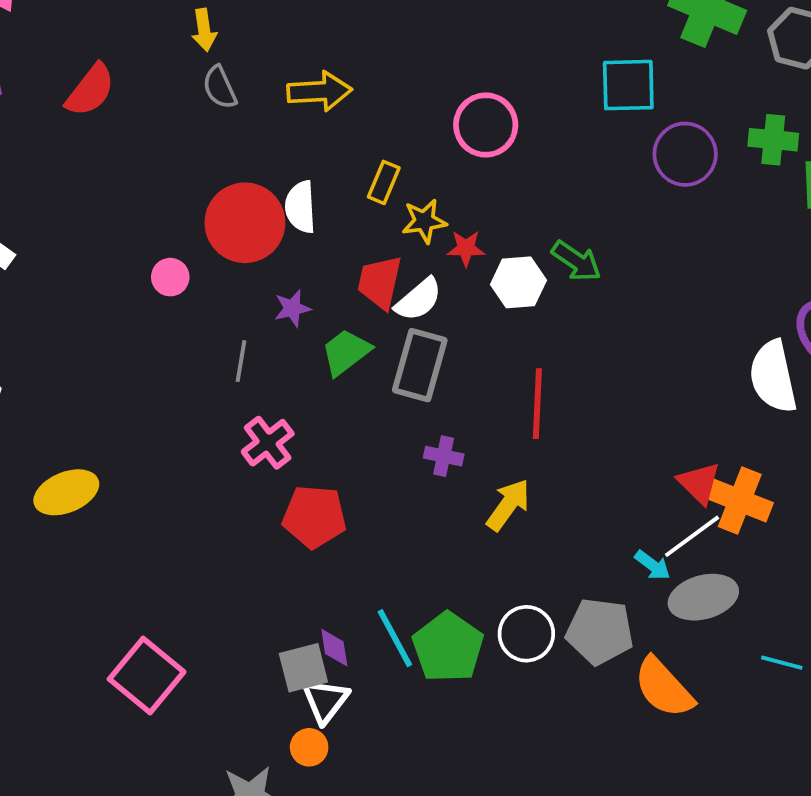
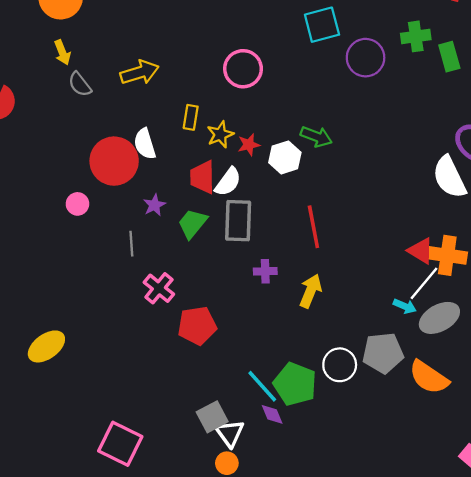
purple diamond: (334, 648) -> (272, 414), moved

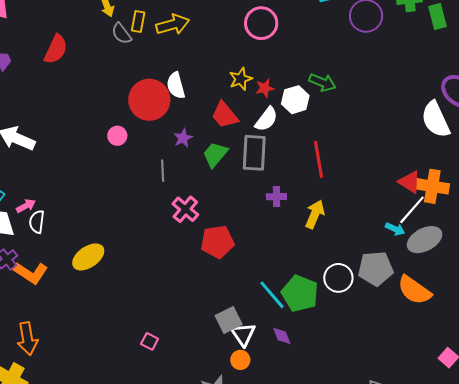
yellow rectangle: (191, 117) -> (138, 22), moved
red trapezoid: (203, 177) -> (225, 115), turned -40
white semicircle: (228, 182) -> (266, 119), moved
purple diamond: (272, 414) -> (282, 336), moved
pink square: (120, 444) -> (150, 341), size x0.5

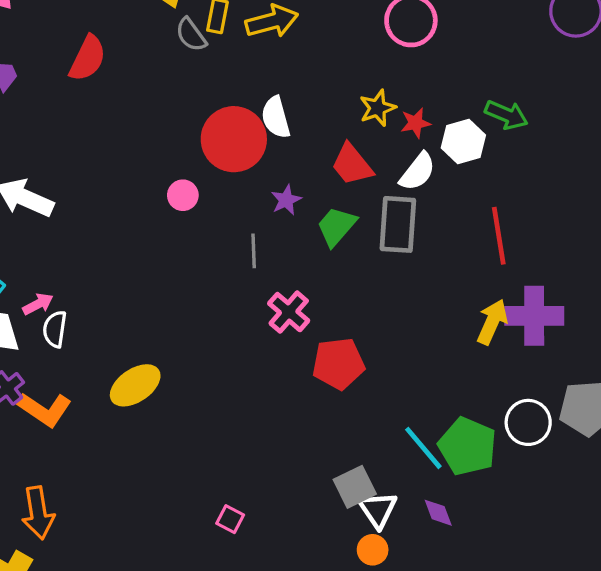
purple cross: (276, 197) -> (534, 316), moved, size x1.8

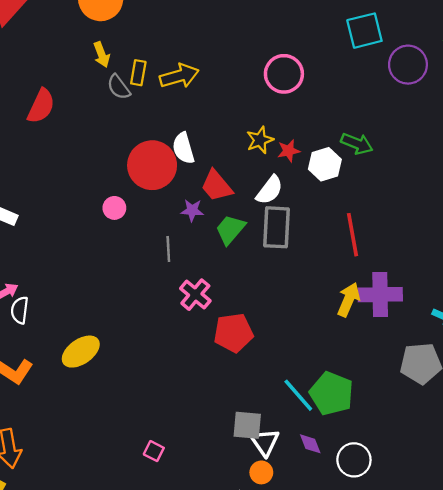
red trapezoid: (352, 165) -> (217, 186), moved
white semicircle: (418, 172) -> (270, 190), moved
purple star: (286, 200) -> (192, 210), turned 30
white circle: (528, 422) -> (354, 460), moved
gray square: (355, 487) -> (247, 425), turned 32

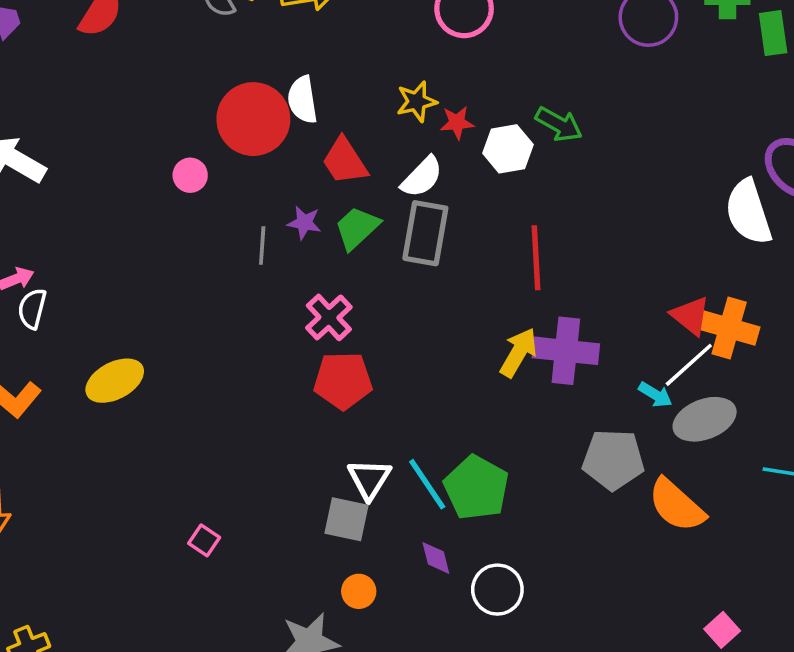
purple star: (192, 210) -> (304, 223), moved
pink cross: (195, 295) -> (329, 317), moved
white triangle: (265, 442) -> (369, 479), moved

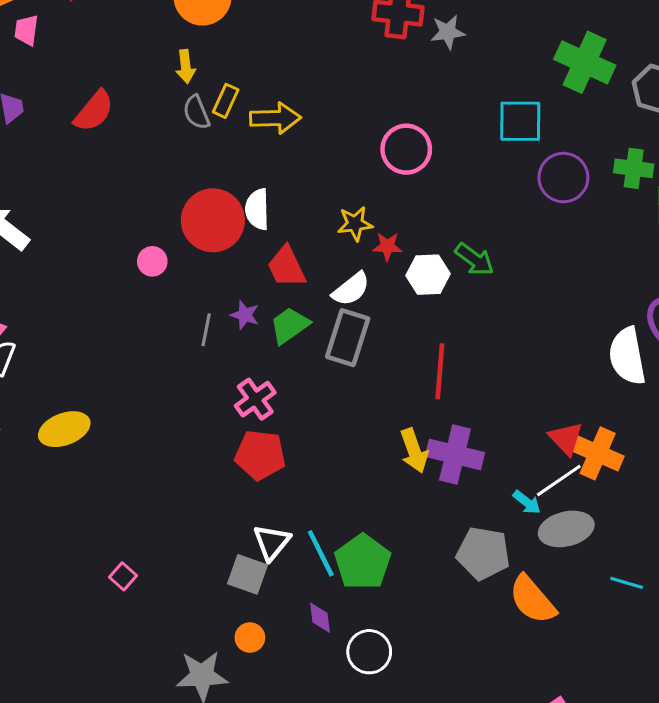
yellow arrow: (518, 353) -> (414, 451), turned 123

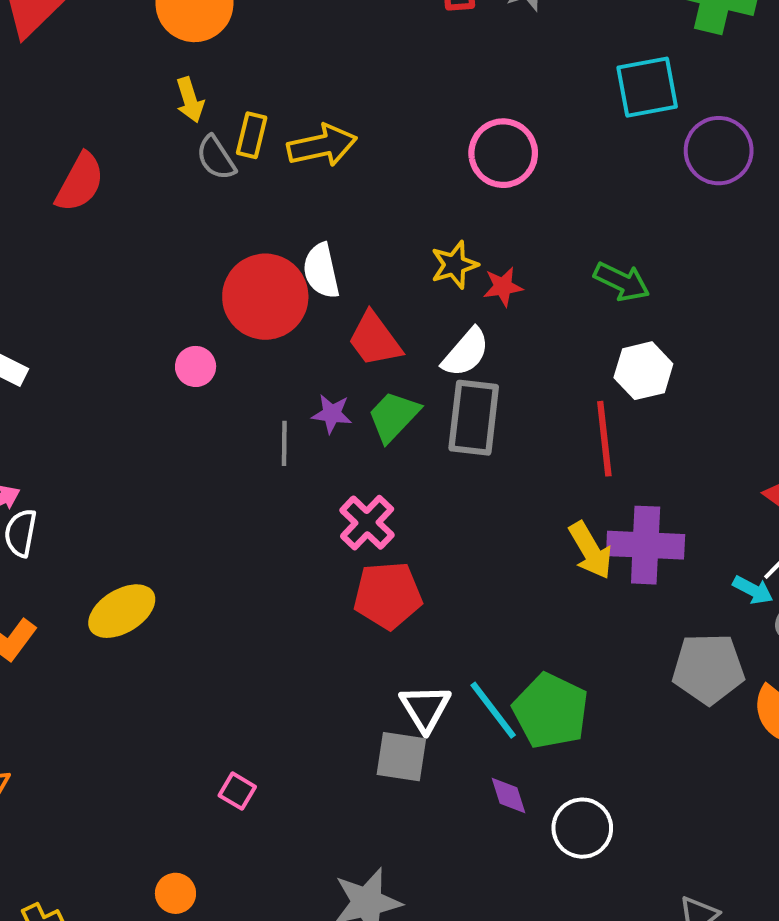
white hexagon: (428, 275) -> (643, 371), moved
orange circle: (250, 638) -> (175, 893), moved

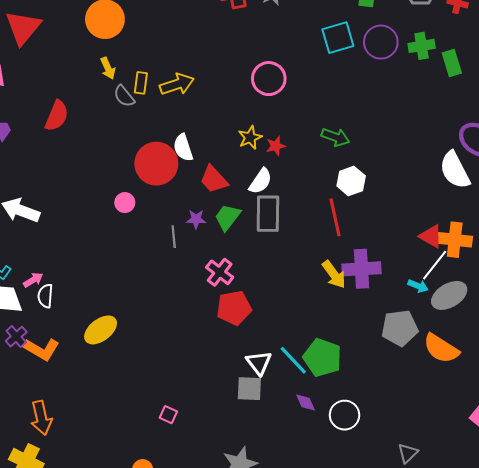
purple circle: (719, 151) -> (381, 42), moved

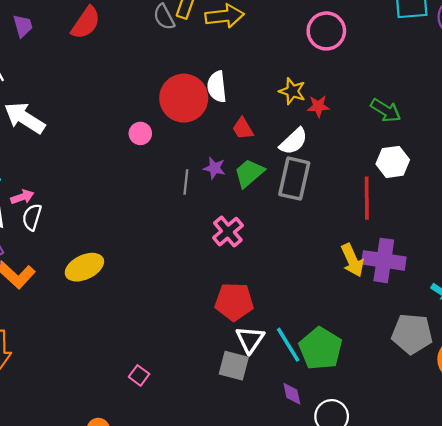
yellow star: (250, 138) -> (292, 91), turned 30
red trapezoid: (214, 179) -> (243, 129), size x0.7
red pentagon: (234, 308) -> (234, 302), moved

